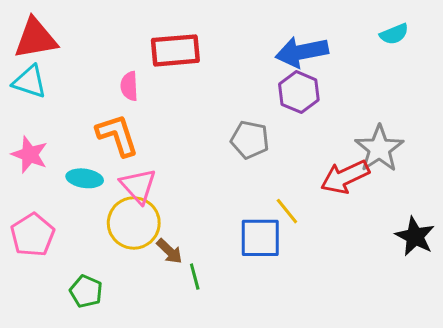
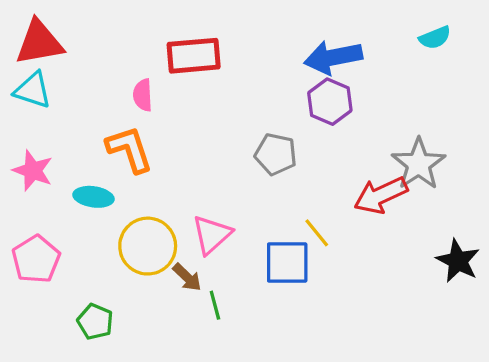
pink triangle: (138, 186) -> (212, 235), moved, turned 30

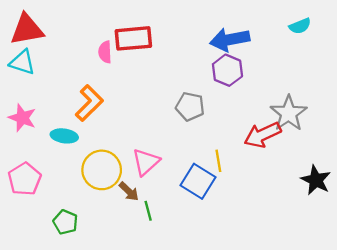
pink semicircle: (143, 95) -> (105, 52), moved
orange L-shape: (130, 149) -> (89, 103), turned 63
yellow line: (317, 233) -> (218, 161), turned 30
blue square: (287, 263) -> (198, 181), turned 32

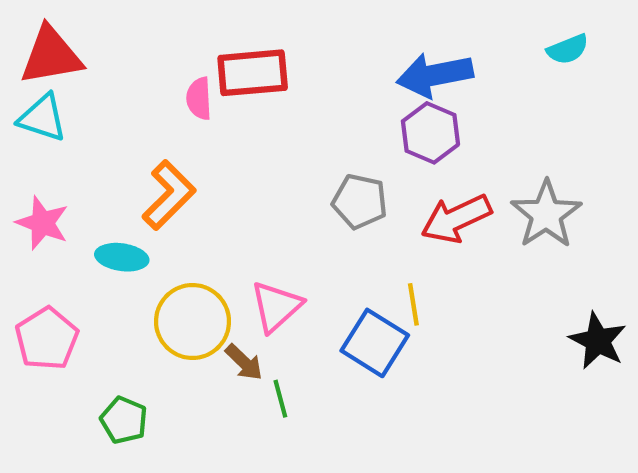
red arrow: (263, 135) -> (456, 219), moved

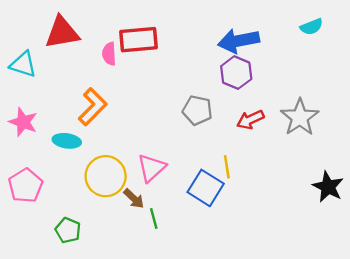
red triangle: (51, 56) -> (62, 33), moved
red arrow: (456, 219) -> (250, 120), size x0.7

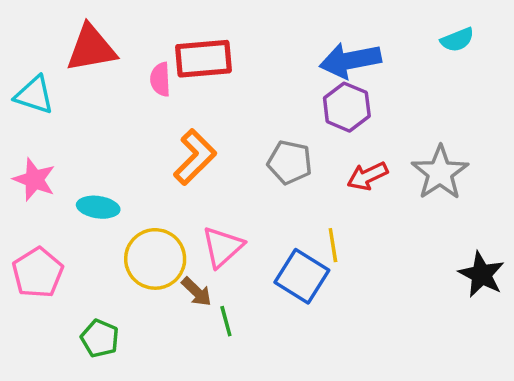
orange L-shape: (93, 107) -> (195, 157), moved

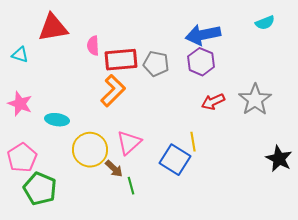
red rectangle: (203, 59) -> (121, 60), moved
cyan triangle: (34, 95) -> (20, 55), size x0.7
gray pentagon: (290, 162) -> (156, 64), moved
green pentagon: (100, 338) -> (40, 189), moved, size x1.5

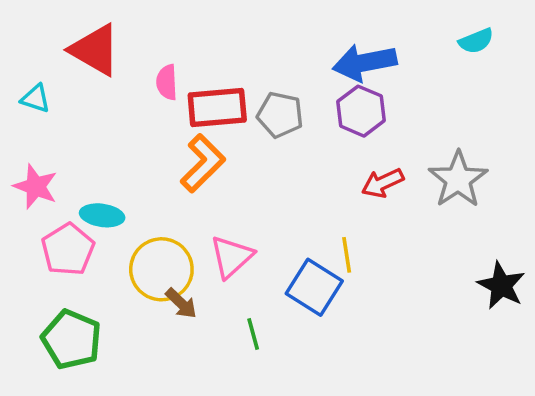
red triangle: (53, 28) -> (95, 50), turned 40
pink pentagon: (22, 158) -> (68, 250), moved
brown arrow: (114, 169) -> (181, 303), moved
green line: (131, 186) -> (253, 334), moved

